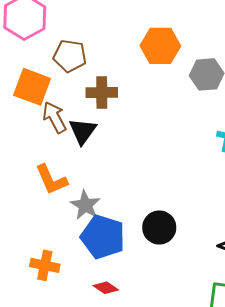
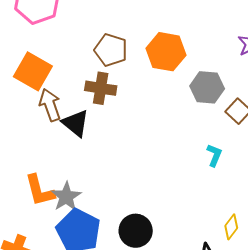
brown pentagon: (70, 56) -> (111, 50), moved
black triangle: (83, 131) -> (76, 123), turned -36
orange L-shape: (51, 180) -> (40, 190), moved

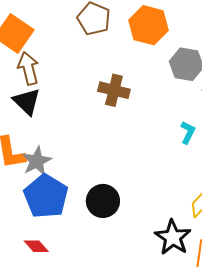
brown cross: (101, 88) -> (114, 90), moved
black triangle: (76, 123) -> (27, 102), moved

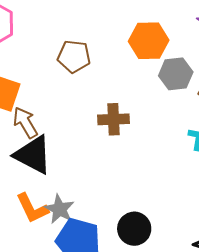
orange hexagon: (149, 25) -> (149, 41), moved
black triangle: (27, 102) -> (33, 155), size x1.4

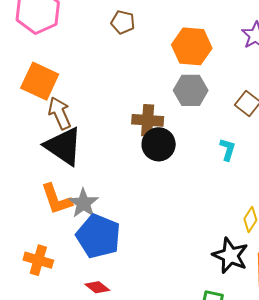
brown pentagon: (74, 56) -> (123, 22), moved, size x0.7
gray hexagon: (176, 74) -> (191, 90), moved
black circle: (134, 229) -> (159, 144), moved

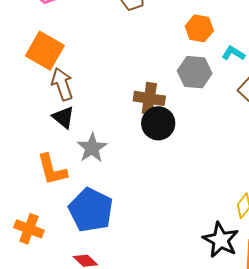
orange hexagon: (192, 46) -> (199, 28), size x0.7
black triangle: (64, 146) -> (63, 117), size x0.6
cyan L-shape: (228, 149) -> (233, 53), moved, turned -80
gray star: (83, 203) -> (92, 148), moved

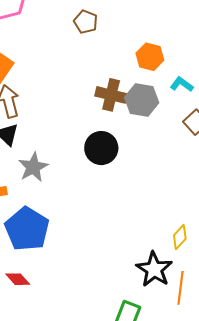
brown cross: (149, 98) -> (111, 95), moved

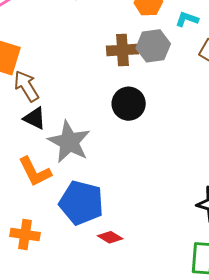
gray star: (33, 167) -> (69, 142), size x1.4
red diamond: (18, 279) -> (110, 237), moved

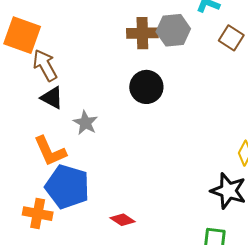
gray star: (69, 142) -> (85, 123), size x0.6
blue pentagon: (81, 203) -> (67, 187), moved

